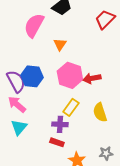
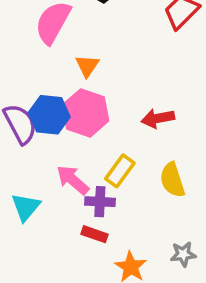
orange triangle: (60, 44) -> (87, 66), moved
pink hexagon: (70, 75) -> (85, 113), moved
pink arrow: (17, 104) -> (73, 180), moved

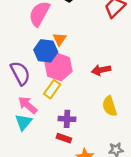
blue hexagon: (49, 115) -> (46, 51), moved
yellow rectangle: (120, 171) -> (52, 89), moved
pink arrow: (73, 180) -> (28, 105), moved

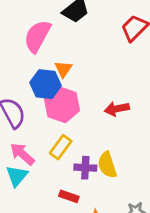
yellow rectangle: (52, 89) -> (61, 147), moved
yellow semicircle: (110, 106) -> (107, 165), moved
purple cross: (67, 119) -> (85, 168), moved

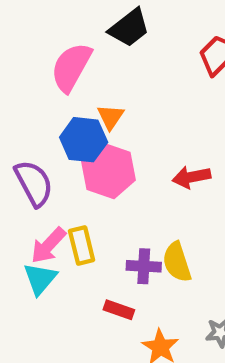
yellow rectangle: (61, 147) -> (82, 245), moved, turned -50
pink arrow: (22, 154) -> (48, 245), turned -88

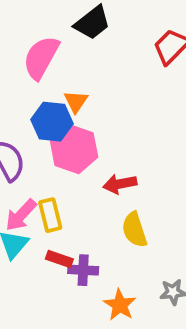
red arrow: (191, 177) -> (120, 184), moved
purple cross: (144, 266) -> (83, 270), moved
red rectangle: (119, 310) -> (59, 259), moved

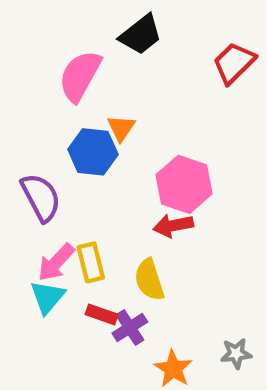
pink hexagon: (74, 149) -> (184, 184), moved
yellow semicircle: (134, 230) -> (149, 280), moved
purple cross: (83, 270) -> (130, 327), turned -36

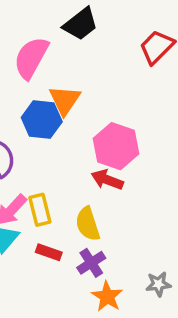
orange triangle: (121, 128) -> (65, 100), size x1.4
red arrow: (173, 226) -> (107, 180), turned 32
purple cross: (130, 327) -> (91, 263), moved

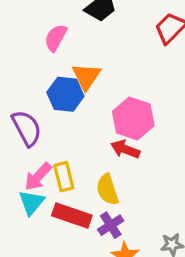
pink semicircle: (31, 58) -> (56, 38), size x0.7
red rectangle: (49, 252) -> (72, 215), size x1.6

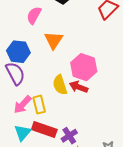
blue hexagon: (65, 94) -> (18, 52), moved
yellow semicircle: (107, 190) -> (60, 85), moved
cyan triangle: (31, 203) -> (23, 133), moved

